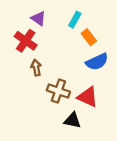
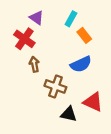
blue semicircle: (97, 62) -> (81, 64), moved
red triangle: (88, 97) -> (93, 102), moved

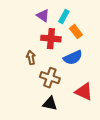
purple triangle: (37, 18) -> (43, 16), moved
red cross: (24, 39) -> (51, 39), moved, turned -30
black triangle: (69, 114) -> (50, 104), moved

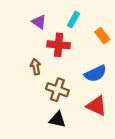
purple triangle: (43, 16) -> (39, 22), moved
orange rectangle: (76, 32) -> (102, 36), moved
blue semicircle: (73, 58) -> (95, 74), moved

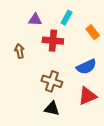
purple triangle: (39, 22) -> (35, 20), turned -32
brown arrow: (36, 67) -> (20, 51), moved
red triangle: (97, 106) -> (87, 96), turned -48

